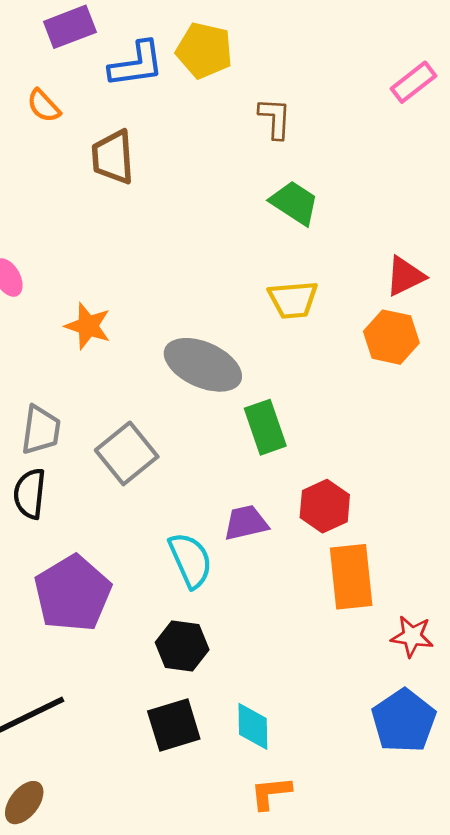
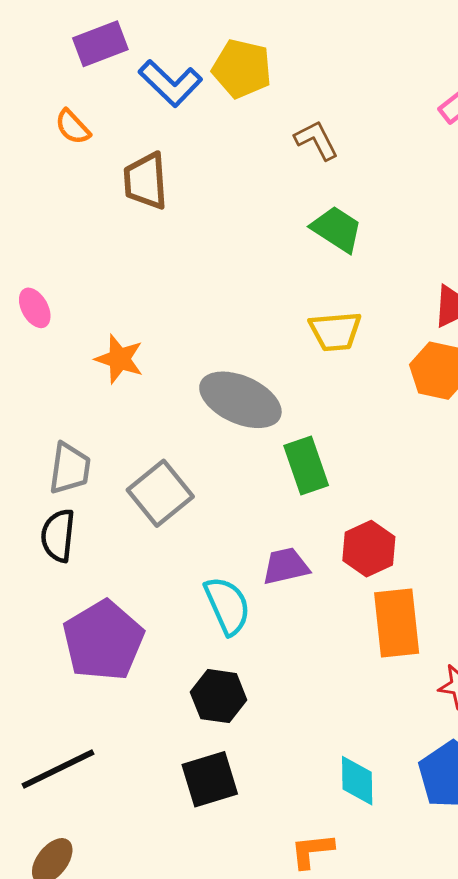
blue L-shape: (136, 64) -> (170, 83), turned 52
brown L-shape: (275, 118) -> (316, 140), turned -30
cyan diamond: (253, 726) -> (357, 781), moved

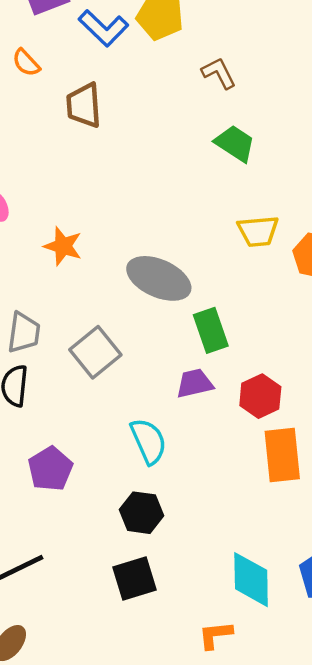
yellow trapezoid: (335, 331) -> (258, 231), moved
purple trapezoid: (286, 566) -> (195, 383), moved
purple pentagon: (103, 641) -> (50, 469), size x0.7
cyan diamond: (357, 781) -> (251, 580), size x1.4

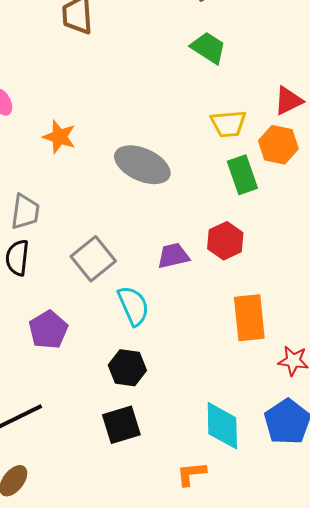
green rectangle: (211, 330) -> (242, 175), moved
gray square: (95, 352) -> (93, 259), moved
red hexagon: (260, 396) -> (225, 241), moved

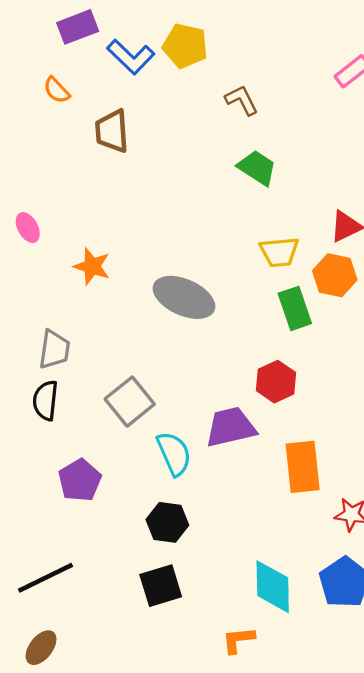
purple trapezoid: (173, 256) -> (231, 427), moved, size x1.4

